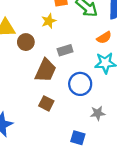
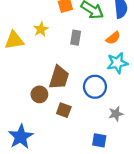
yellow star: (49, 21) -> (41, 29), moved
brown circle: (26, 42) -> (39, 94), moved
gray rectangle: (65, 50) -> (76, 38), moved, turned -56

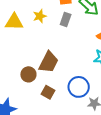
gray rectangle: (76, 38) -> (66, 19), moved
blue circle: (95, 87) -> (79, 87), moved

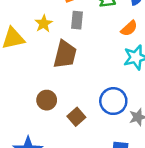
brown trapezoid: (49, 62) -> (65, 54), moved
brown square: (48, 92) -> (76, 117), turned 32

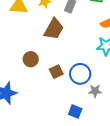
brown square: (76, 117) -> (56, 72), moved

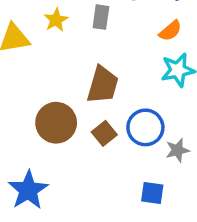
brown trapezoid: (54, 29) -> (103, 85), moved
brown circle: (31, 59) -> (56, 123), size x1.5

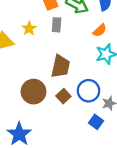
blue square: (152, 193) -> (96, 122), moved, turned 32

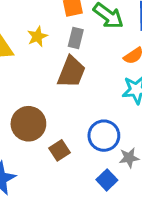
brown trapezoid: (60, 66) -> (71, 72), moved
brown square: (63, 96) -> (60, 150), moved

